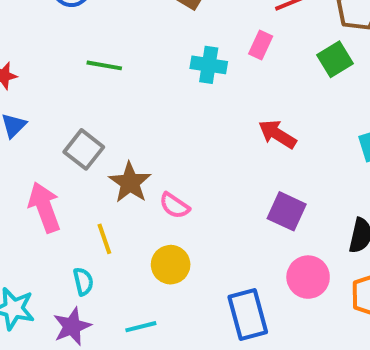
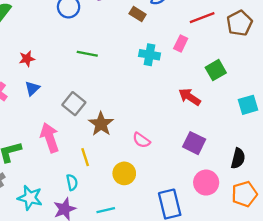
green square: (335, 59) -> (216, 70), moved
pink semicircle: (175, 206) -> (141, 140), moved

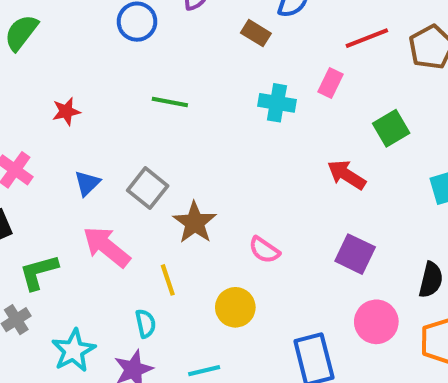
blue triangle: (32, 88) -> (87, 183), moved
pink arrow: (50, 138) -> (107, 247), turned -32
cyan star: (30, 198) -> (74, 351), turned 30

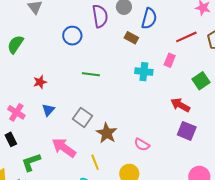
blue triangle: (87, 183) -> (48, 110), moved
purple square: (355, 254) -> (187, 131), moved

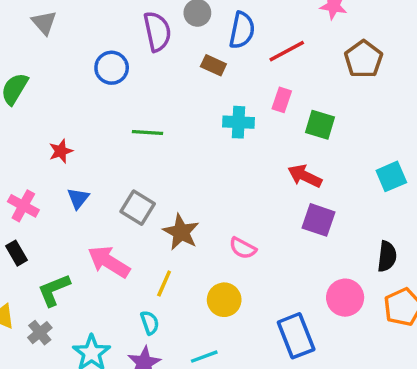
red line: (186, 37) -> (287, 51), moved
green square: (201, 81) -> (320, 125), moved, turned -36
yellow line: (95, 162) -> (164, 283), turned 49

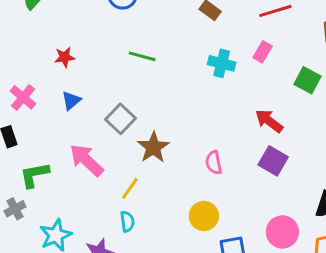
green square: (320, 125) -> (308, 80), moved
pink semicircle: (243, 248) -> (214, 163), moved, turned 40
yellow circle: (224, 300) -> (204, 216), moved
cyan semicircle: (150, 323) -> (127, 221), moved

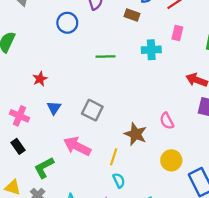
green line: (142, 56) -> (105, 56), moved
brown star: (153, 147) -> (135, 134), moved

